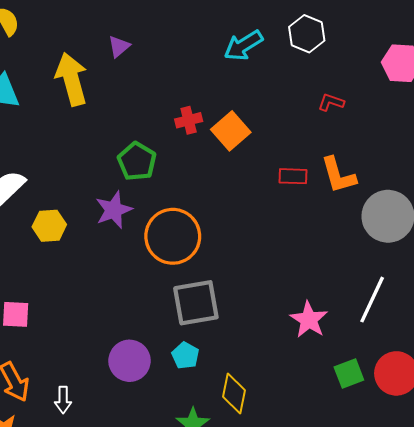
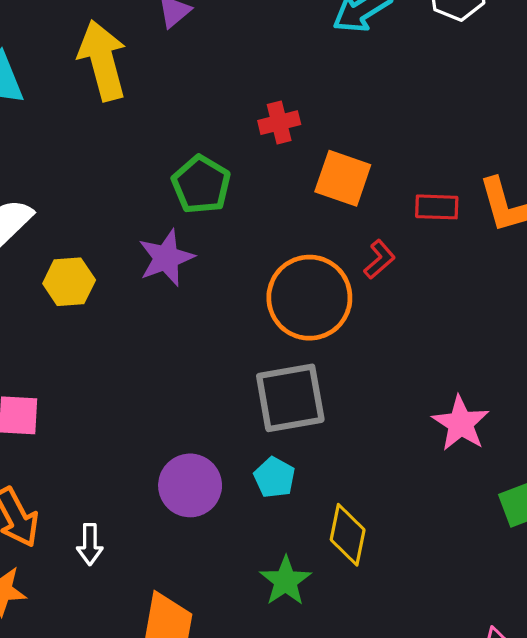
red L-shape: (331, 102) -> (379, 259), moved, turned 120
orange square: (231, 131) -> (343, 178), moved, turned -30
orange circle: (173, 236) -> (309, 298), moved

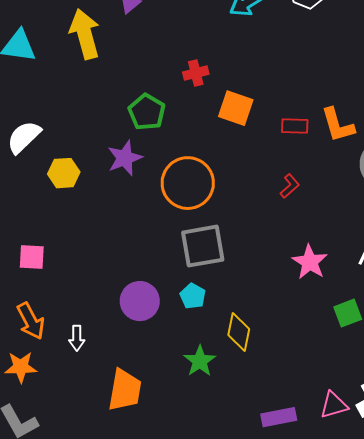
red L-shape: (379, 259) -> (290, 186), moved
orange circle: (309, 298) -> (188, 183), moved

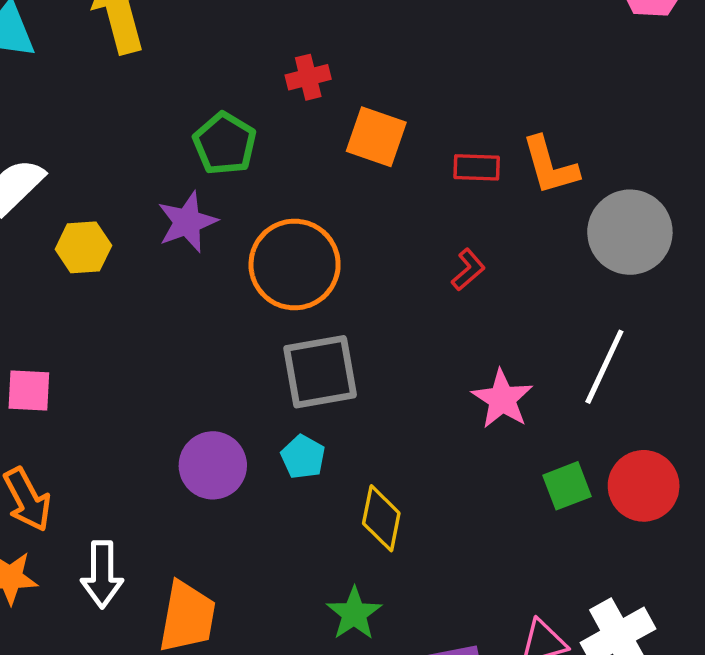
white arrow: (77, 338) -> (102, 574), moved, size x1.5
green star: (200, 361) -> (354, 614), moved

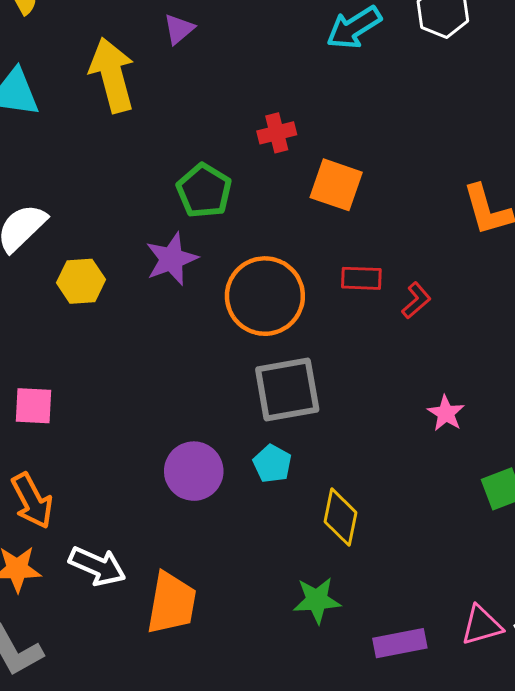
red rectangle: (477, 167) -> (361, 278), moved
pink star: (502, 399) -> (446, 413), size x0.7
white arrow: (102, 574) -> (97, 566), turned -66
green star: (354, 614) -> (317, 600), turned 30

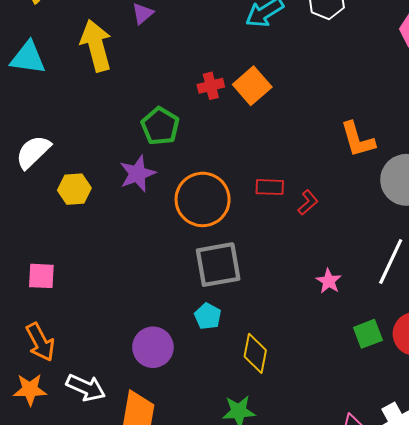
orange square: (336, 185) -> (252, 86), moved, turned 30
purple circle: (194, 471) -> (153, 347), moved

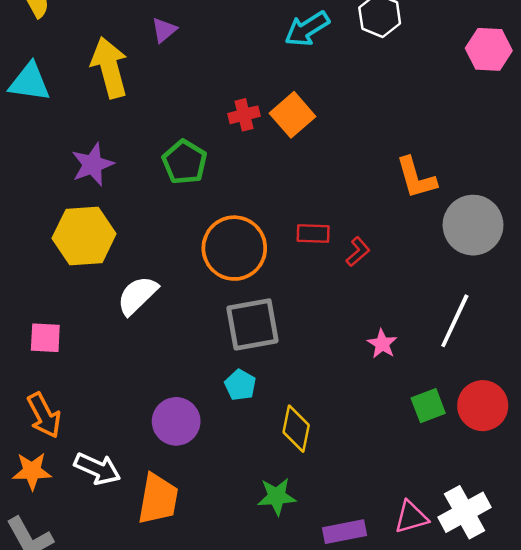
white semicircle: (33, 152) -> (137, 295), moved
purple star: (137, 174) -> (93, 164), moved
yellow hexagon: (74, 189) -> (84, 236), size x1.6

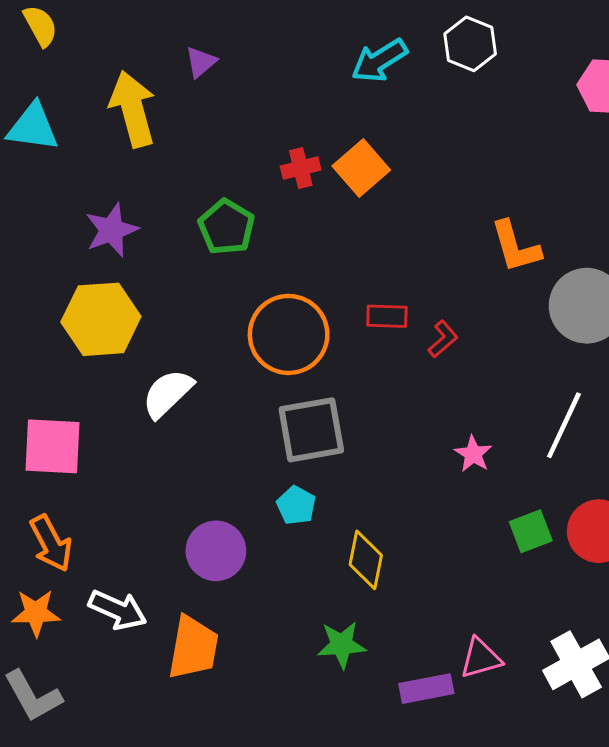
pink square: (45, 338) -> (53, 446), size x1.5
pink triangle: (411, 517) -> (481, 658), moved

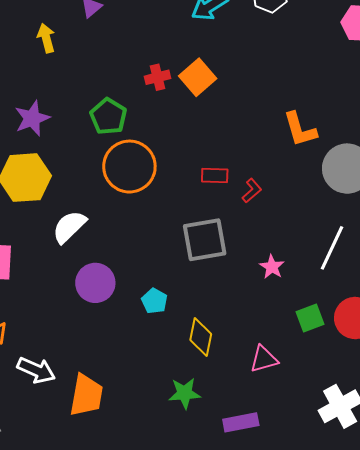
yellow arrow: (133, 109) -> (46, 38), size x0.6
orange circle: (289, 334) -> (129, 167), moved
gray square: (311, 430) -> (205, 240), moved
purple circle: (216, 551) -> (95, 283), moved
pink triangle: (481, 658) -> (264, 359), moved

